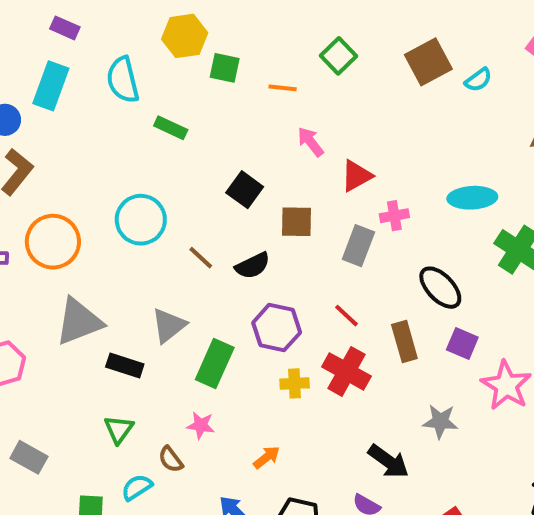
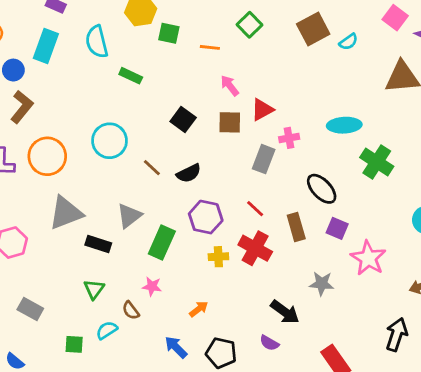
brown square: (297, 222) -> (230, 122), moved

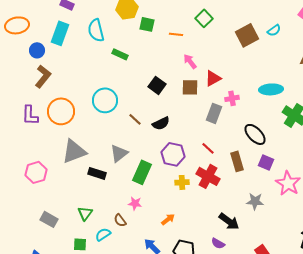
brown square: (313, 29) -> (247, 35), moved
green triangle: (94, 289) -> (85, 213), moved

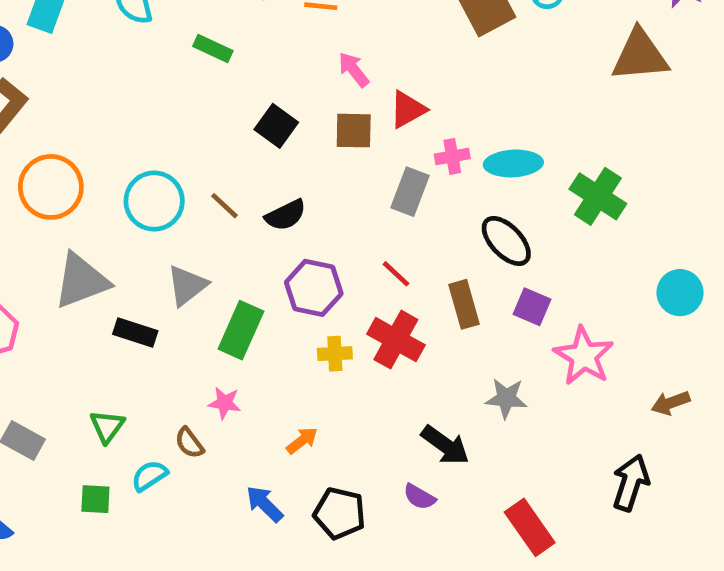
green rectangle: (120, 54) -> (213, 48), moved
cyan ellipse: (271, 89) -> (513, 163), moved
cyan circle: (105, 100) -> (154, 201), moved

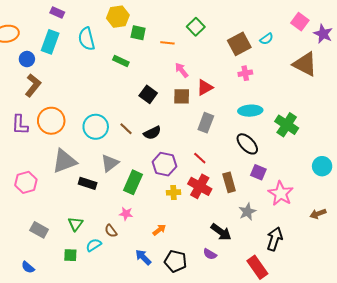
brown triangle: (640, 55) -> (305, 64), turned 32
pink cross: (452, 156) -> (245, 73), moved
brown rectangle: (464, 304) -> (229, 182), moved
gray star: (506, 398) -> (247, 212), turned -30
black arrow: (631, 483) -> (275, 239), moved

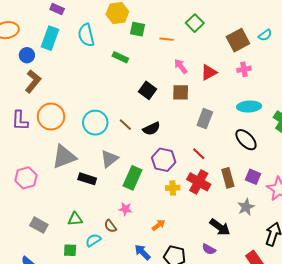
red triangle: (205, 87) -> (209, 72), moved
purple square: (258, 172) -> (253, 177), moved
green triangle: (75, 224) -> (75, 219), turned 49

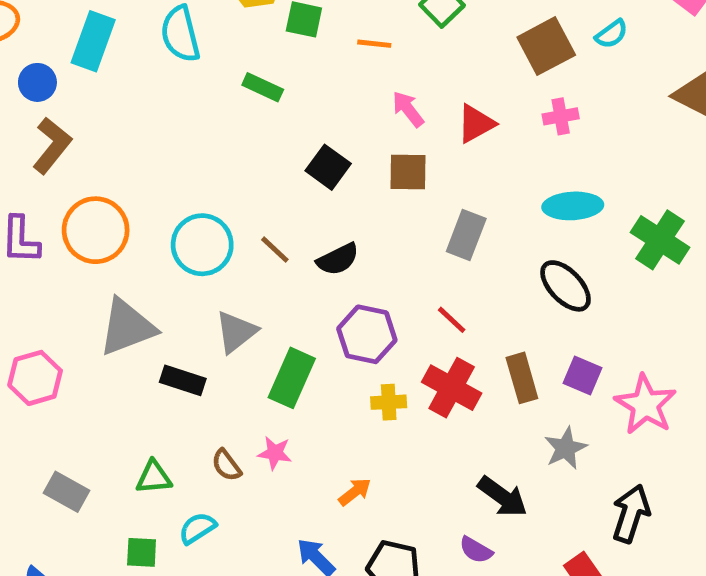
brown semicircle: (110, 226) -> (226, 465), moved

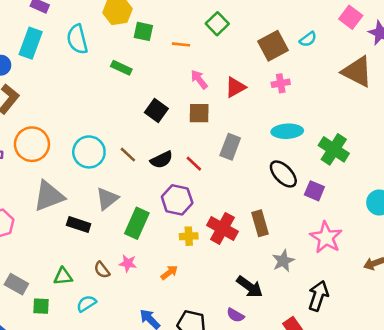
red line: (452, 320) -> (194, 164), moved
purple square: (582, 376) -> (314, 191), moved
orange arrow: (355, 492) -> (169, 272), moved
green square: (142, 552) -> (41, 306), moved

